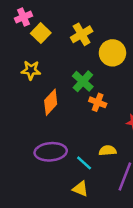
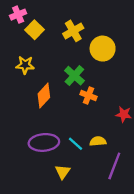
cyan line: (84, 163) -> (76, 144), moved
yellow triangle: (80, 189) -> (63, 172), moved, turned 42

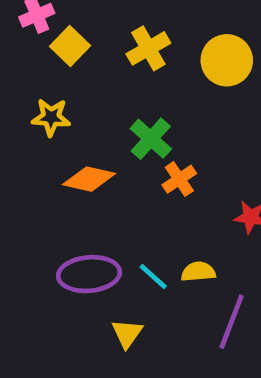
yellow circle: (103, 49) -> (227, 60), moved
orange diamond: (44, 96) -> (89, 179), turned 60
orange cross: (88, 96) -> (179, 179), turned 35

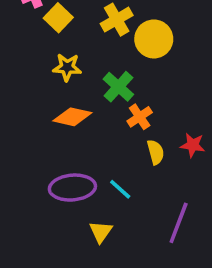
yellow circle: (227, 60) -> (154, 39), moved
yellow star: (51, 117) -> (67, 67), moved
yellow semicircle: (198, 272) -> (156, 152), moved, turned 80

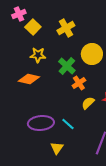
yellow circle: (154, 39) -> (92, 54), moved
orange diamond: (72, 117) -> (29, 79), moved
yellow semicircle: (156, 152) -> (88, 103), turned -120

